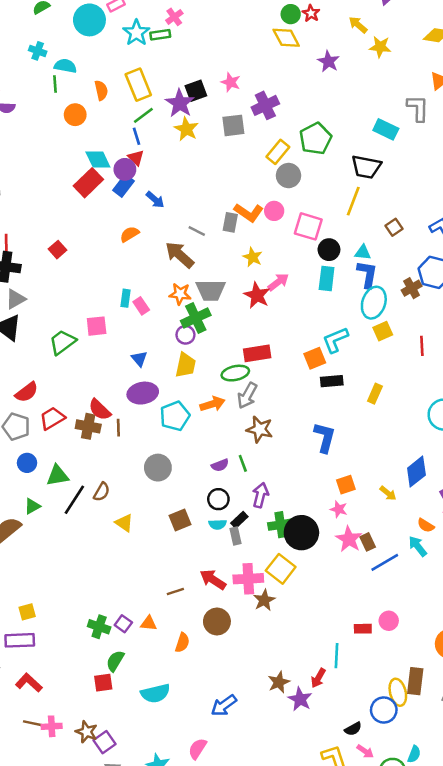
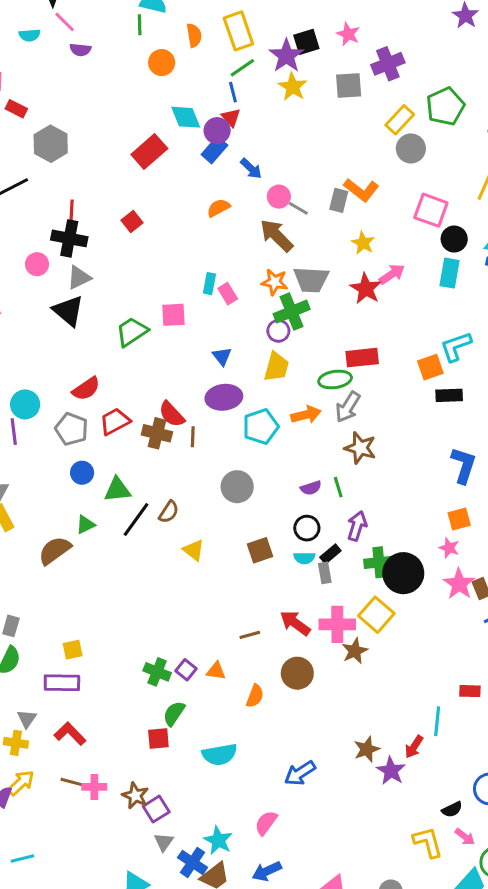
red rectangle: (88, 183) -> (149, 151), moved
pink circle: (274, 211) -> (279, 197), moved
blue L-shape: (325, 437) -> (464, 465), moved

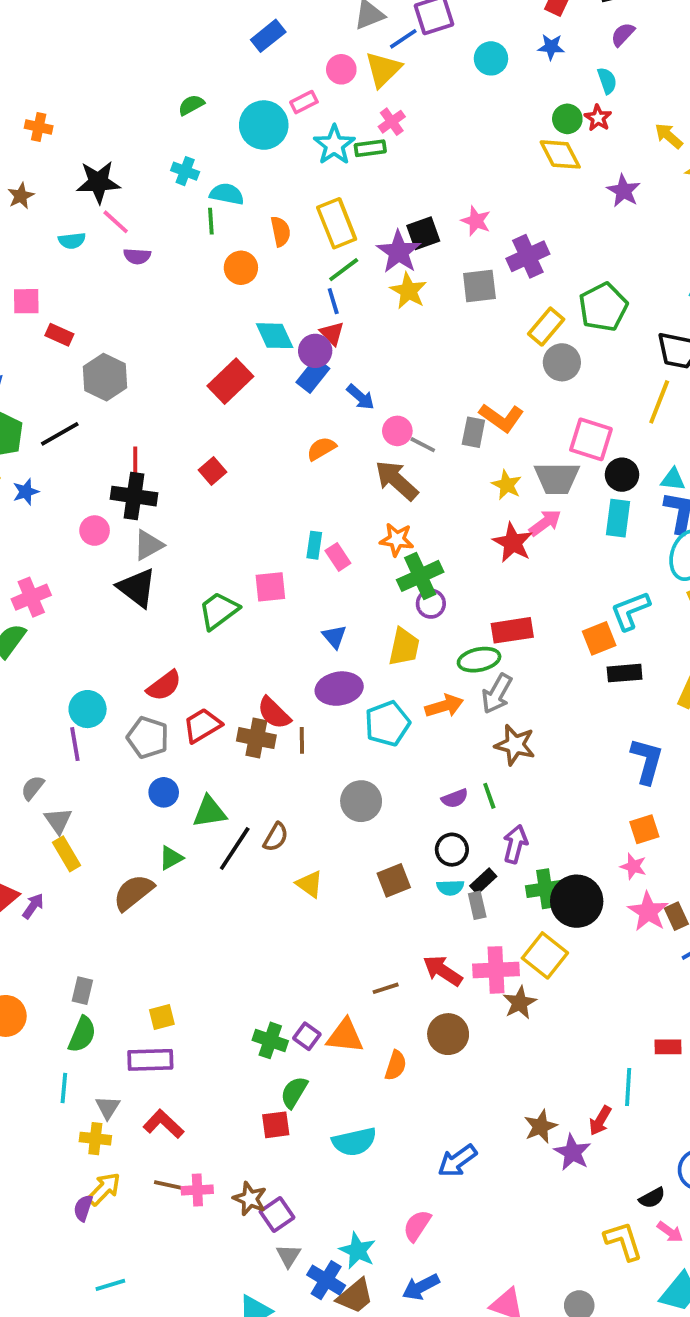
gray trapezoid: (311, 280) -> (557, 478), moved
purple circle: (278, 331) -> (431, 604), moved
orange triangle: (216, 671) -> (345, 1036), size x1.5

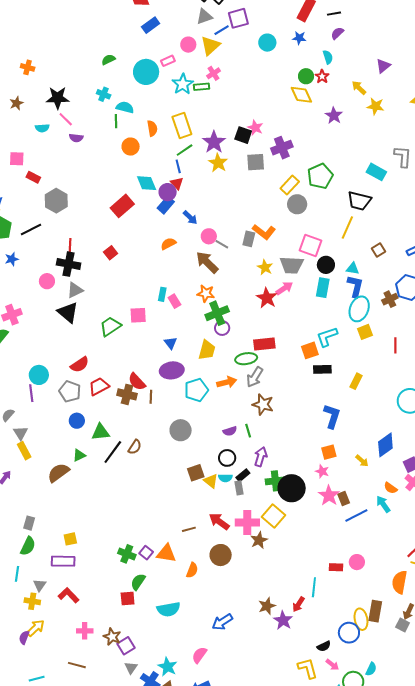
black square: (423, 233) -> (243, 135), moved, turned 36
yellow triangle: (310, 884) -> (211, 481), moved
brown line: (171, 1186) -> (77, 665), moved

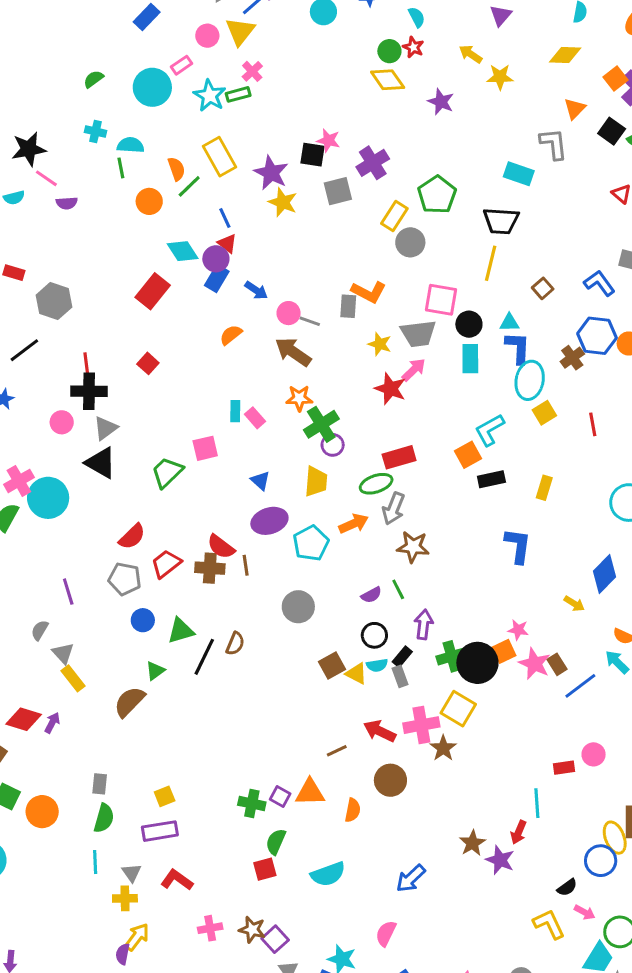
green line: (185, 150) -> (189, 186), moved
cyan circle: (39, 375) -> (48, 498), moved, size x1.4
orange square: (329, 452) -> (504, 651), moved

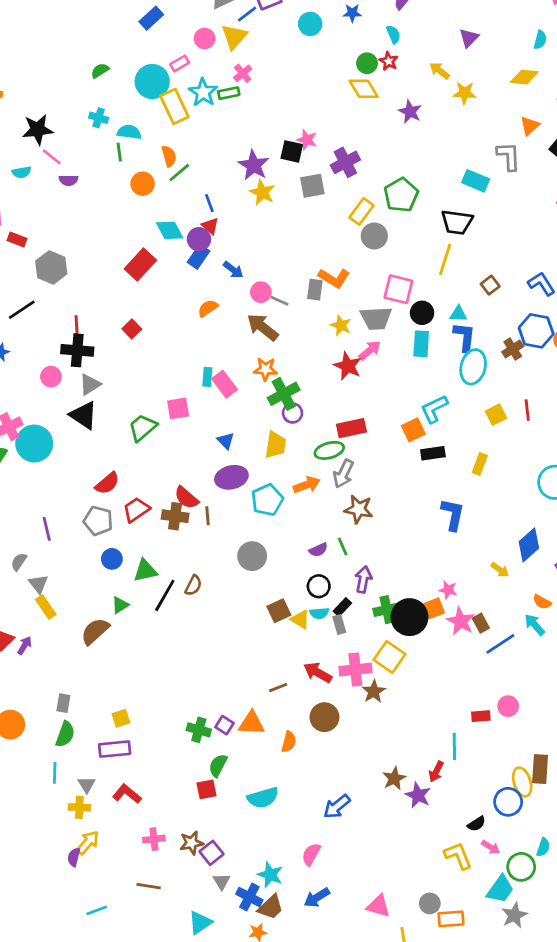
yellow rectangle: (219, 157) -> (174, 106), moved
yellow square: (544, 413) -> (496, 415), moved
pink rectangle: (255, 418) -> (225, 384), size x1.4
brown star: (252, 930) -> (192, 843), turned -30

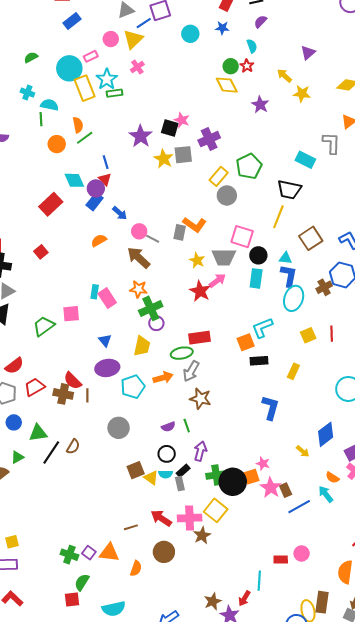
green rectangle: (229, 93) -> (114, 93), moved
yellow star: (262, 192) -> (164, 159), moved
brown square: (490, 285) -> (311, 238), size x1.6

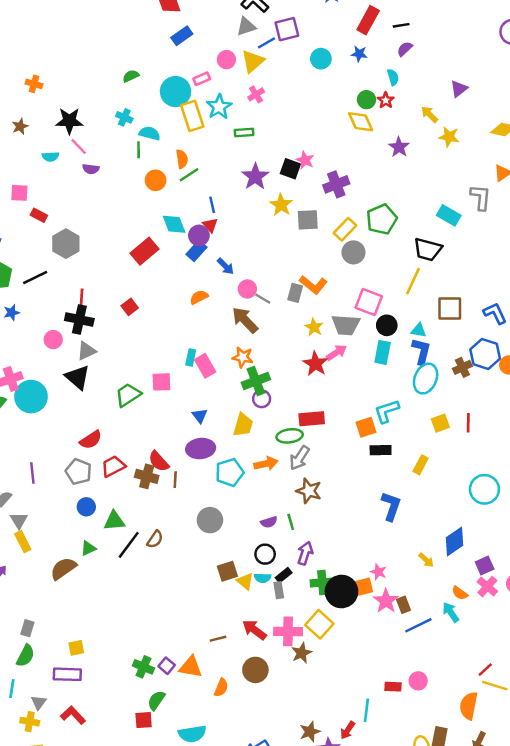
green rectangle: (114, 93) -> (244, 132), moved
gray square: (183, 155) -> (308, 220), moved
brown square: (311, 238) -> (450, 309), turned 30

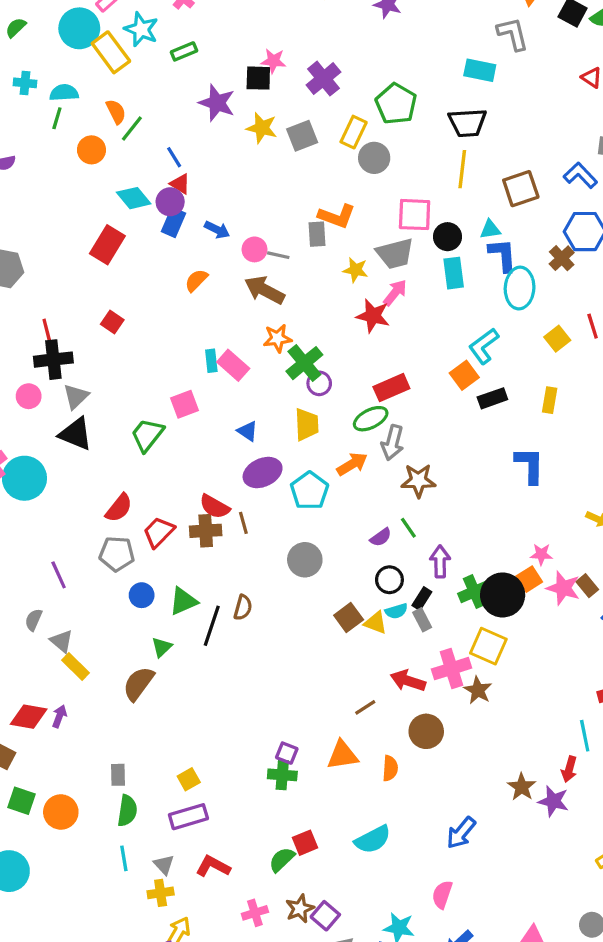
green line: (139, 150) -> (57, 118), turned 35
purple square: (167, 666) -> (287, 753), moved
green semicircle: (156, 700) -> (282, 860), moved, turned 30

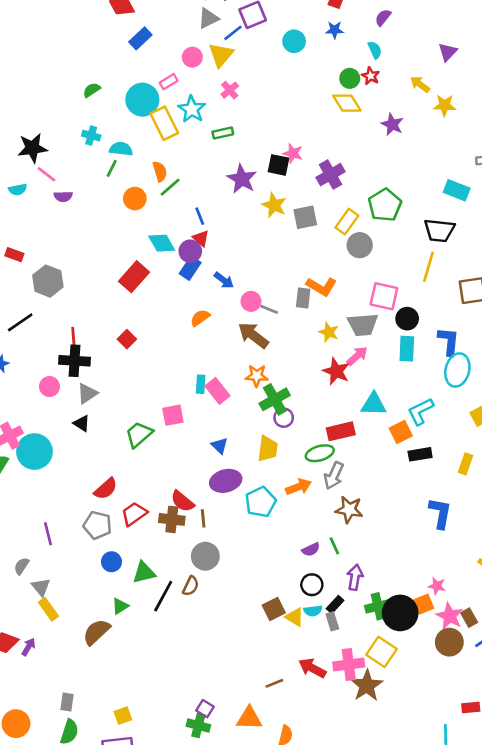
cyan triangle: (490, 230) -> (374, 404), moved, size x1.5
black triangle: (76, 434) -> (82, 423), size x0.6
gray circle: (305, 560) -> (205, 556), moved
brown star: (478, 690) -> (367, 686), size x1.4
brown circle: (426, 731) -> (449, 642), moved

